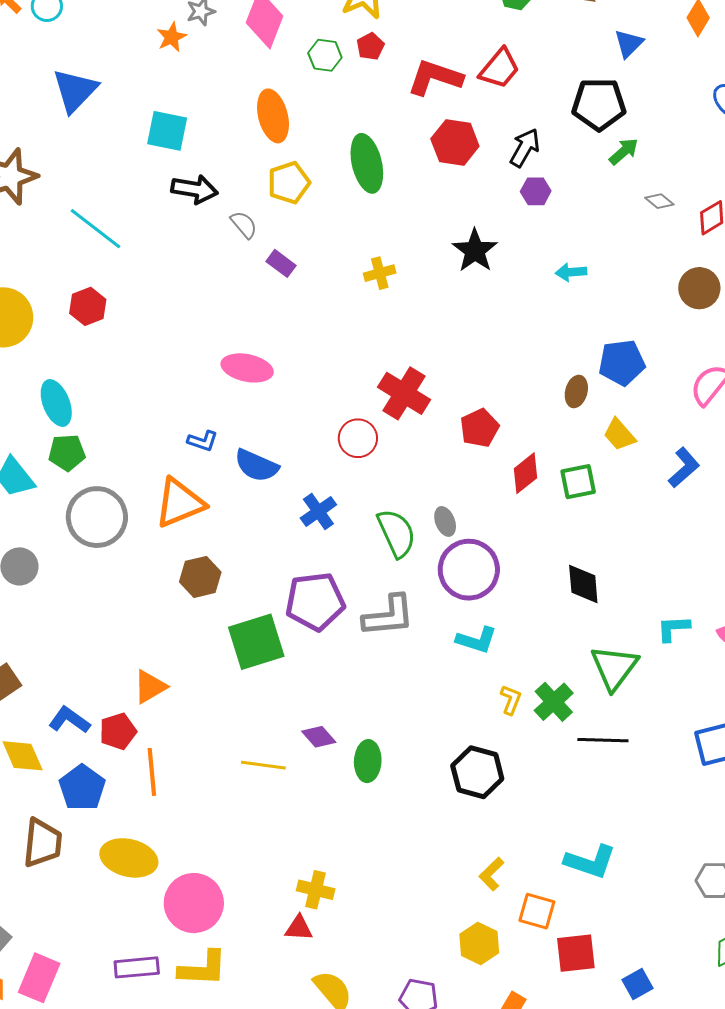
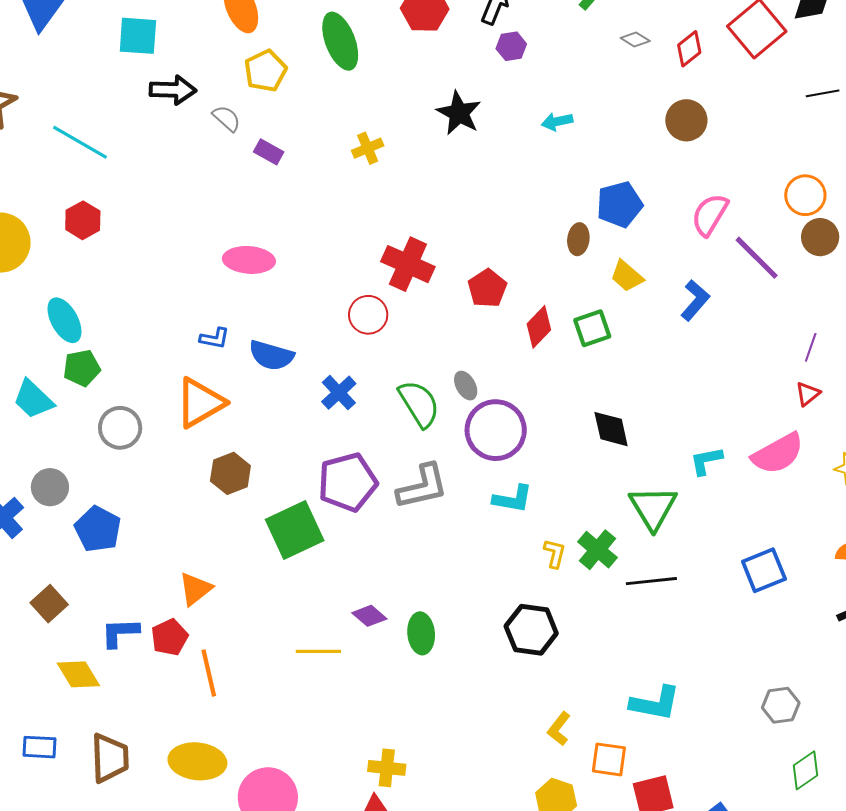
gray circle: (97, 517) -> (120, 428), size x0.7
blue L-shape: (69, 720) -> (120, 633), turned -30
blue pentagon: (82, 788) -> (98, 529), moved

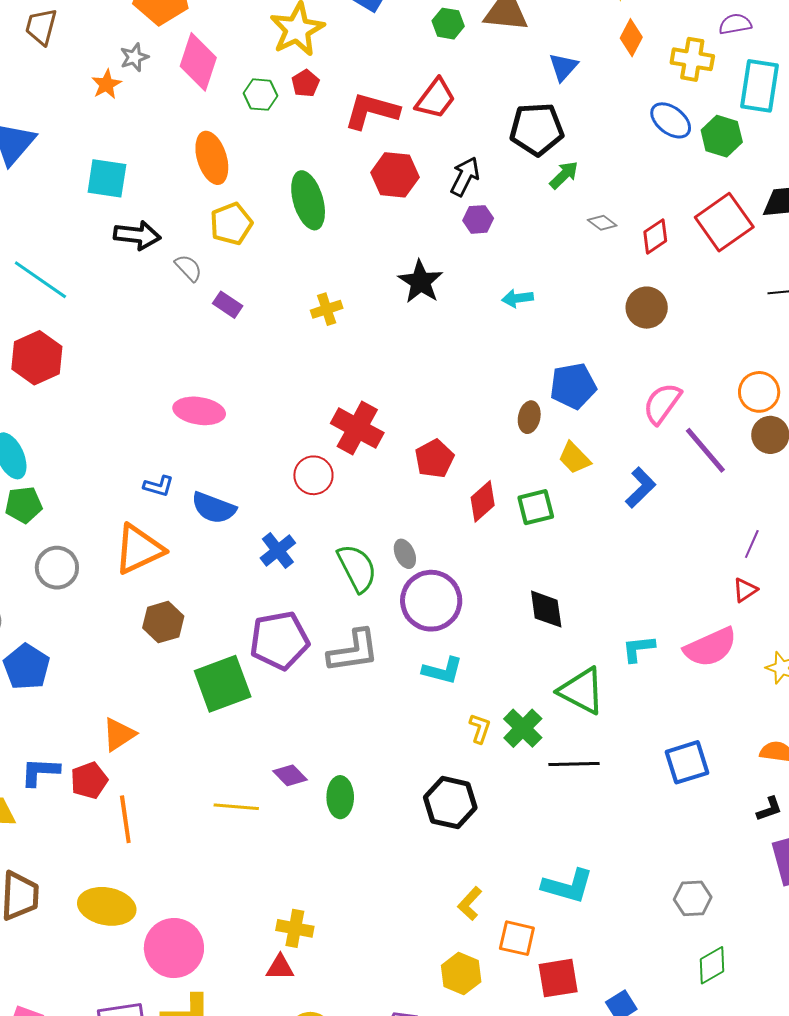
red hexagon: (83, 220) -> (37, 358), size x1.4
green triangle: (653, 508) -> (582, 691), turned -36

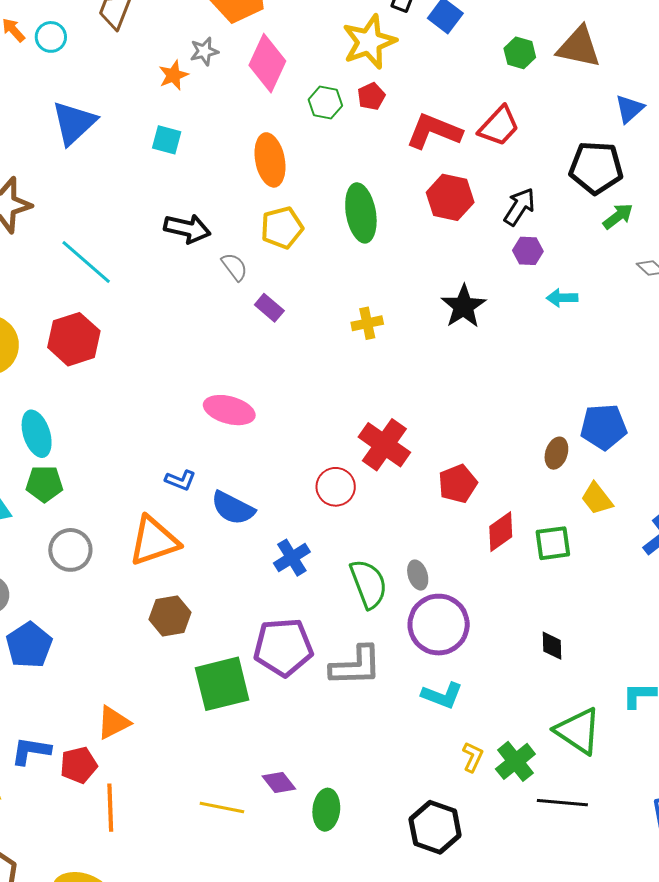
cyan square: (107, 178) -> (167, 140), moved, size x0.7
cyan arrow: (518, 298) -> (562, 298), moved
black diamond: (546, 609) -> (552, 646), size x0.7

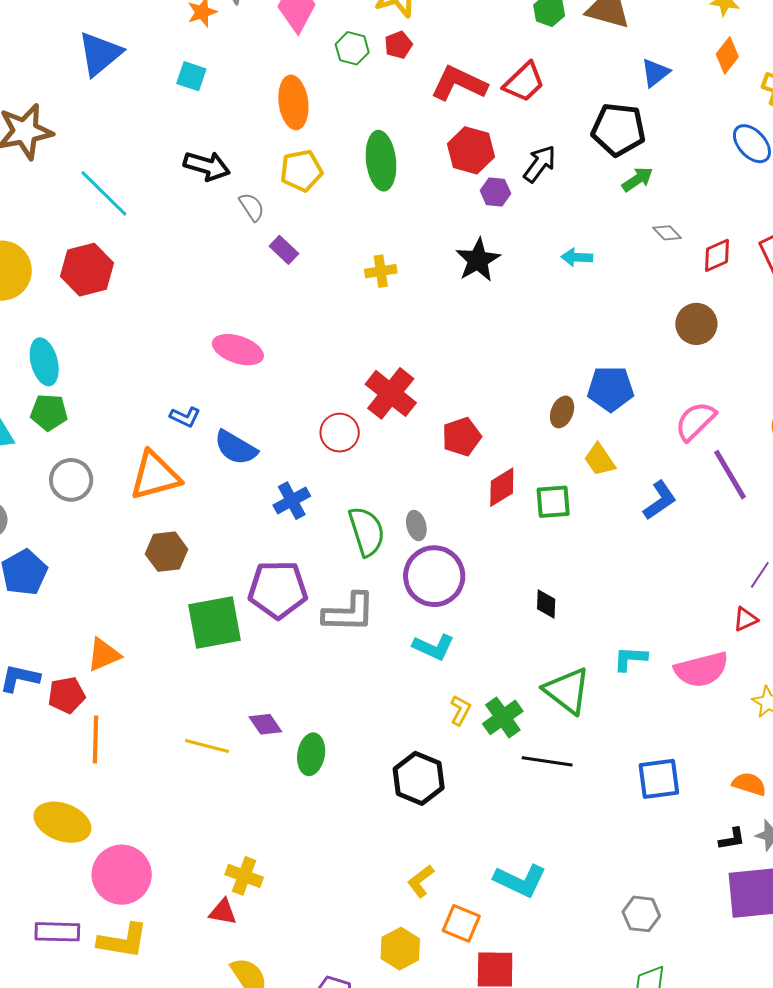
purple hexagon: (528, 251) -> (495, 192), moved

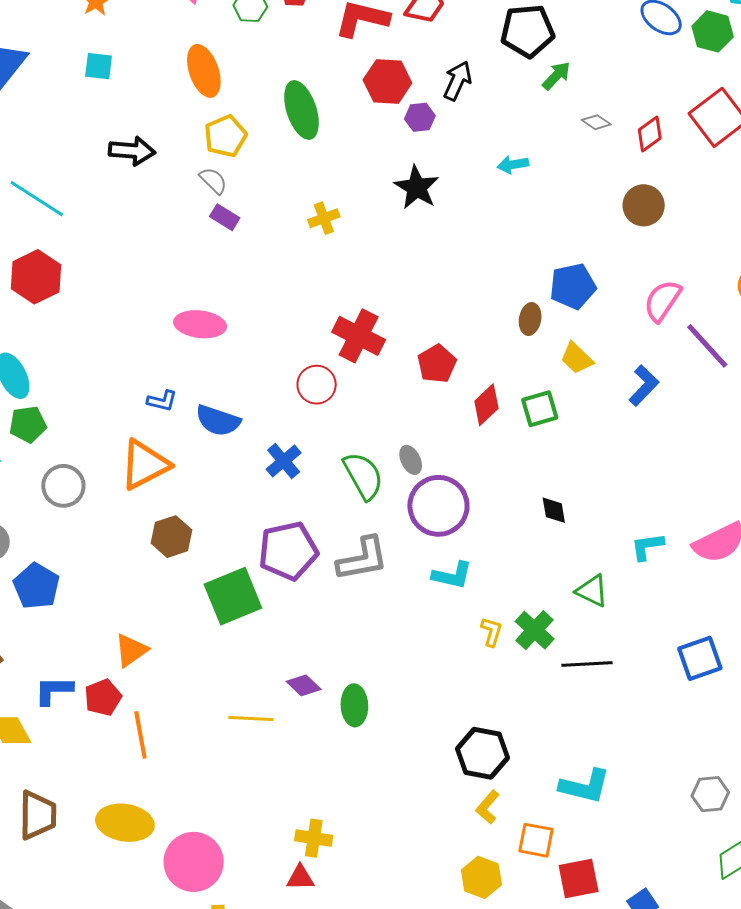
gray semicircle: (252, 207) -> (213, 181), moved
green triangle: (567, 691) -> (592, 591), size x0.7
black hexagon: (419, 778) -> (482, 753), moved

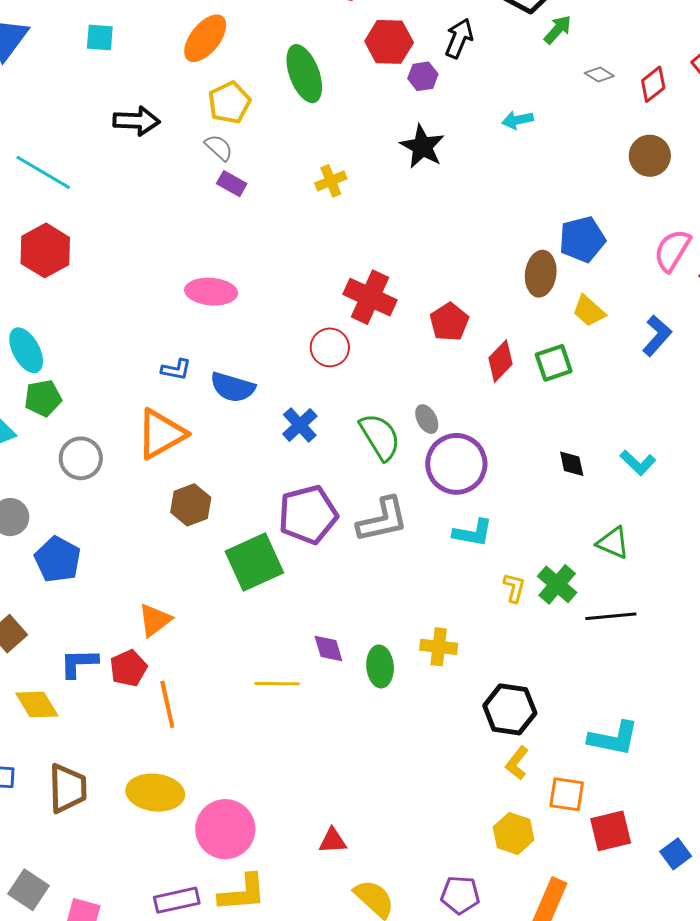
orange ellipse: (204, 71) -> (205, 38), turned 60
brown ellipse: (530, 319) -> (541, 274), size x1.4
cyan L-shape: (647, 546) -> (638, 463), moved, turned -126
purple diamond: (304, 685) -> (328, 648), turned 32
yellow cross: (314, 838) -> (439, 647), moved

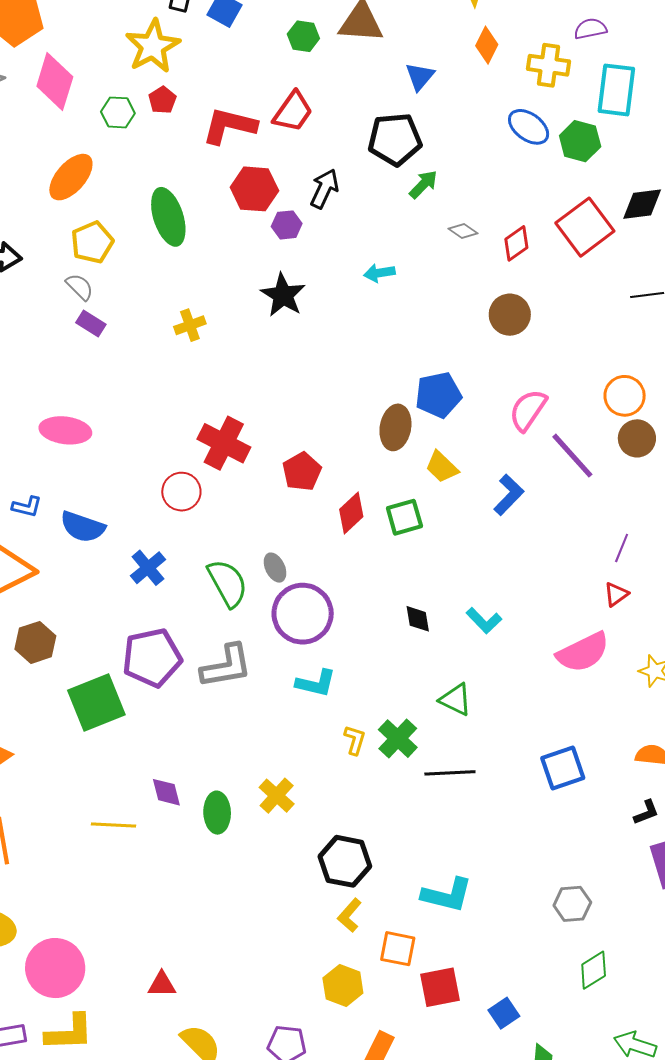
yellow cross: (439, 647) -> (277, 796), turned 33

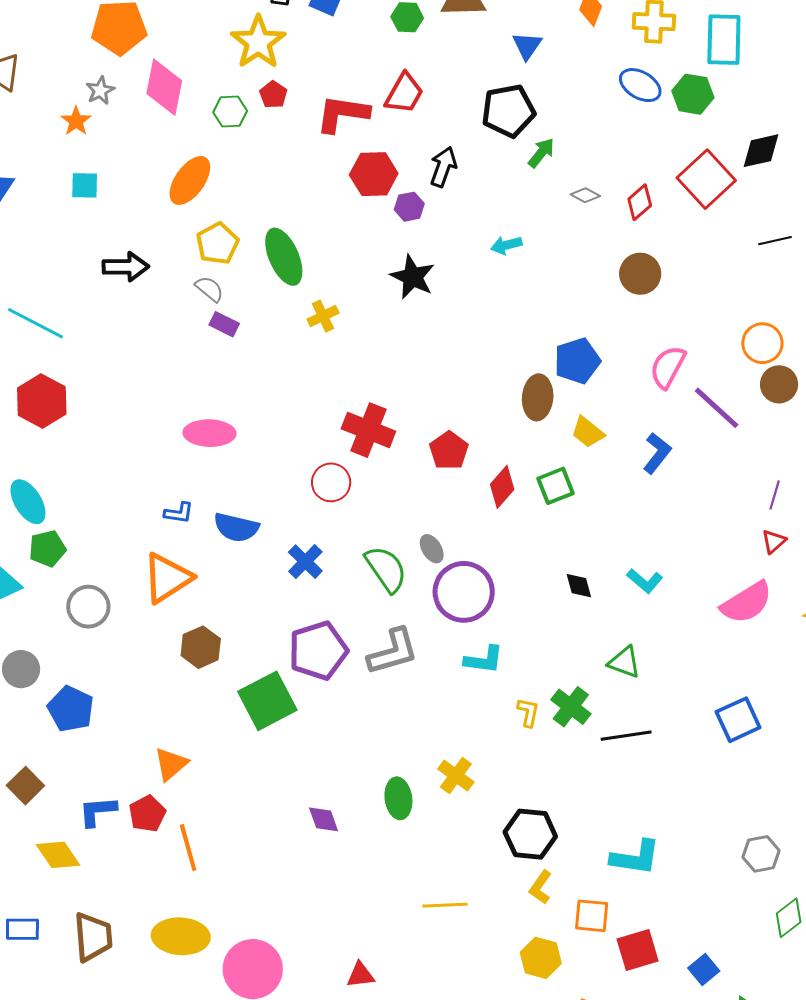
green ellipse: (168, 217) -> (284, 257), moved
purple diamond: (166, 792) -> (324, 819), moved
yellow line: (113, 825) -> (445, 905), moved

